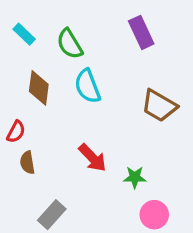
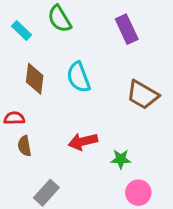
green semicircle: (70, 44) -> (59, 19), moved
red semicircle: (16, 132) -> (14, 118), turned -120
red arrow: (92, 158) -> (83, 142), turned 120

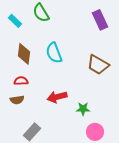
purple rectangle: (127, 29) -> (100, 20), moved
red semicircle: (14, 118) -> (21, 81), moved
brown semicircle: (24, 146) -> (17, 100), turned -88

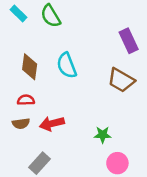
purple rectangle: (100, 20) -> (129, 41), moved
cyan rectangle: (15, 21) -> (18, 14), moved
red arrow: (57, 97) -> (52, 124), moved

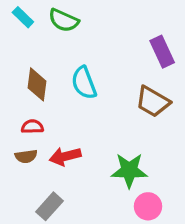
green semicircle: (51, 16) -> (64, 20), turned -35
green star: (103, 135) -> (129, 170), size x1.6

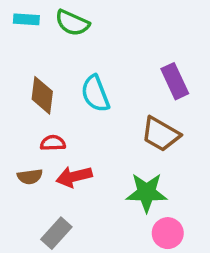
cyan rectangle: (23, 17) -> (26, 19), turned -40
purple rectangle: (162, 52) -> (175, 81), moved
brown trapezoid: (153, 102) -> (161, 134), moved
red semicircle: (32, 127) -> (53, 143), moved

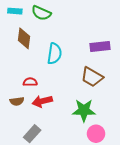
purple rectangle: (175, 81) -> (100, 46), turned -72
cyan semicircle: (95, 94) -> (54, 54), turned -150
brown diamond: (42, 95) -> (24, 38), moved

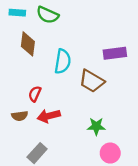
brown trapezoid: (92, 77) -> (92, 81), moved
red semicircle: (30, 82) -> (35, 94), turned -64
green star: (84, 110) -> (96, 126), size x0.7

